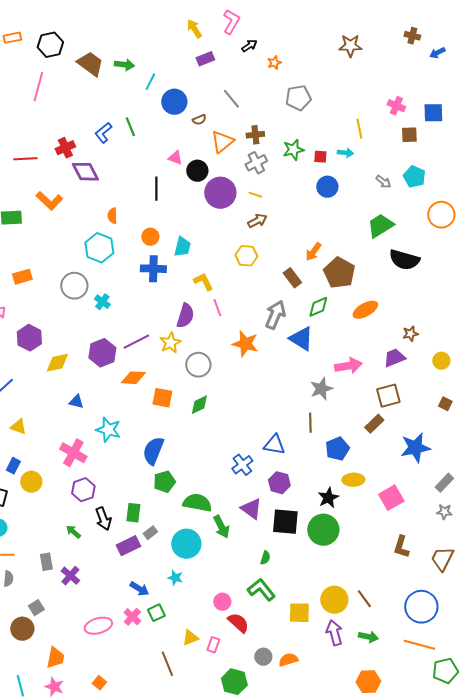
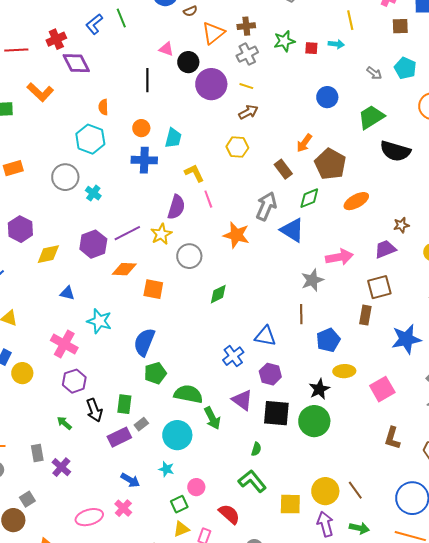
blue circle: (327, 187) -> (327, 97), moved
green diamond: (199, 405) -> (218, 294), moved
brown rectangle: (374, 424) -> (365, 315), turned -36
pink circle: (222, 602) -> (196, 487), moved
green square: (156, 613) -> (179, 504), moved

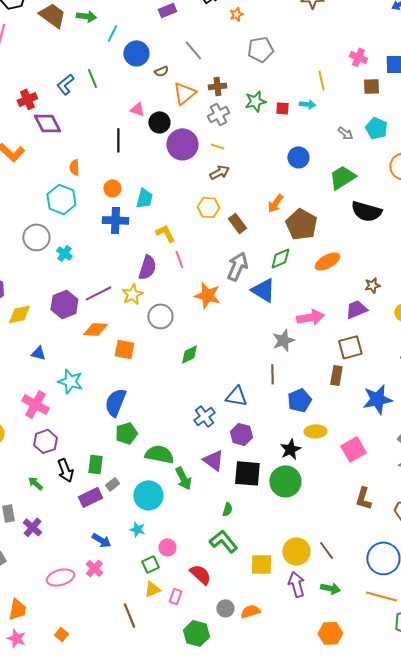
brown rectangle: (283, 169) -> (237, 223), moved

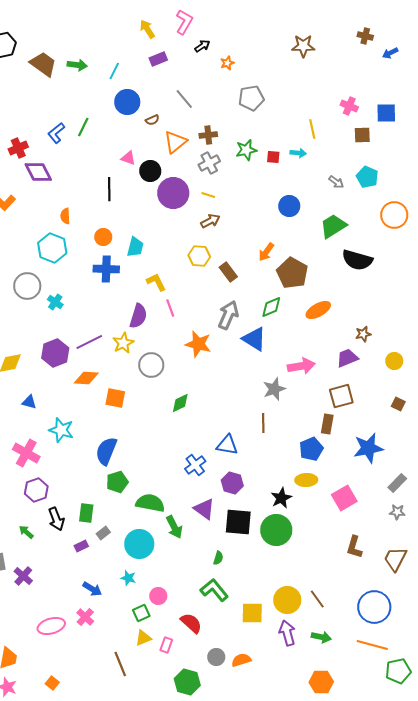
cyan line: (112, 33) -> (114, 71), moved
green line: (92, 78) -> (83, 127), turned 48
blue pentagon: (299, 400) -> (311, 449), moved
purple rectangle: (90, 497) -> (81, 546), size x0.6

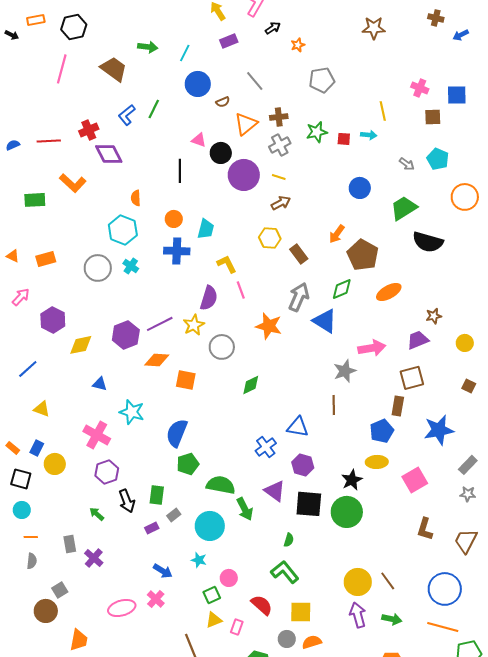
brown trapezoid: (43, 64) -> (114, 69), moved
cyan cross: (55, 302) -> (131, 266), moved
yellow square: (252, 613) -> (301, 612), moved

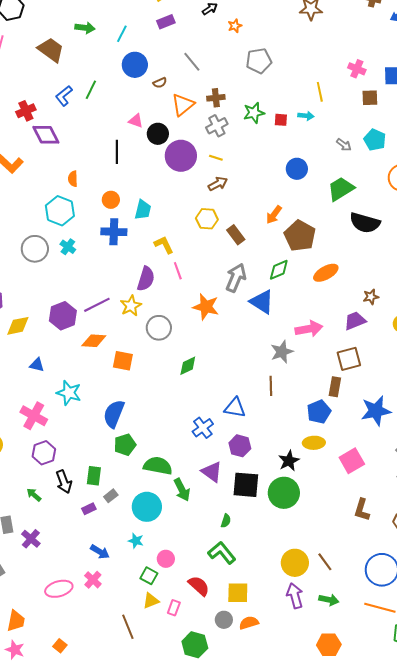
green square: (212, 595) -> (149, 576), turned -36

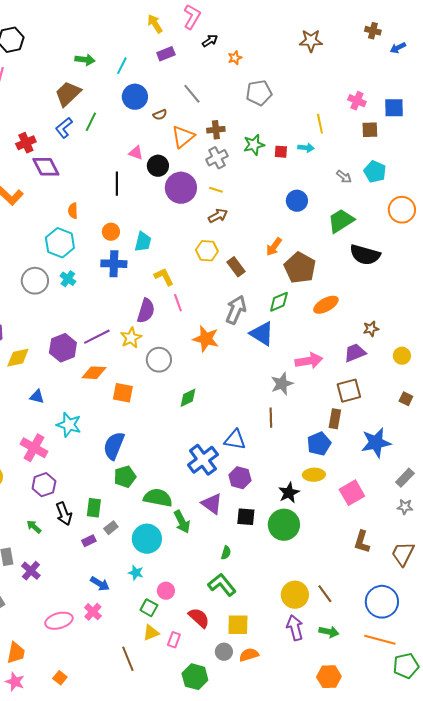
brown trapezoid: (51, 50) -> (68, 94), moved, turned -80
blue cross: (203, 428) -> (203, 460), size x1.4
black square: (246, 485) -> (246, 517), size x0.7

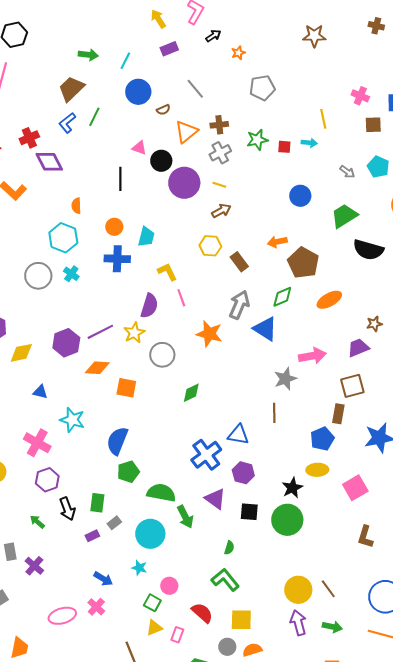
orange arrow: (274, 247) -> (277, 242), turned 42

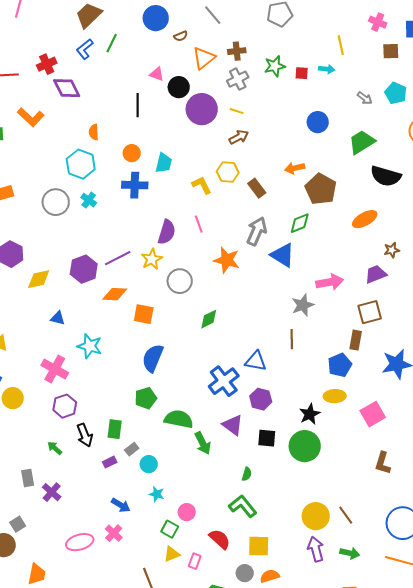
yellow L-shape: (167, 272) -> (202, 185), moved
orange ellipse: (329, 300) -> (365, 219), moved
blue semicircle: (117, 441) -> (153, 358), moved
cyan circle: (150, 534) -> (149, 464), moved, size x0.6

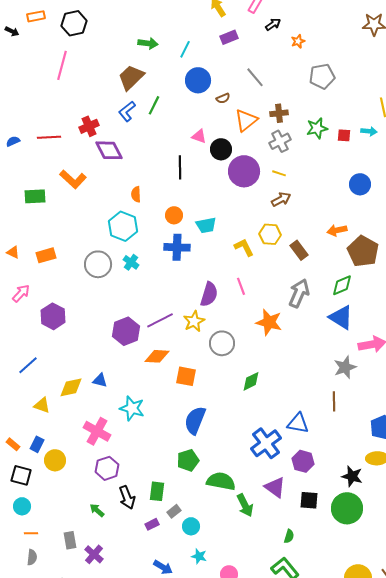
cyan trapezoid: (164, 163) -> (206, 225), turned 65
blue triangle: (283, 255) -> (341, 317), moved
yellow diamond: (39, 279) -> (71, 387), moved
black star: (310, 414) -> (352, 476), turned -30

